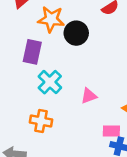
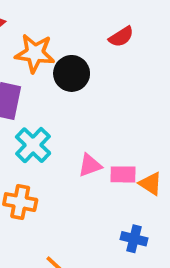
pink rectangle: (111, 131) -> (123, 174), moved

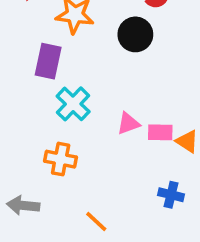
black circle: (72, 73) -> (135, 34), moved

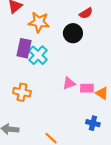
cyan cross: (73, 104) -> (38, 55), moved
orange cross: (61, 159) -> (22, 92), moved

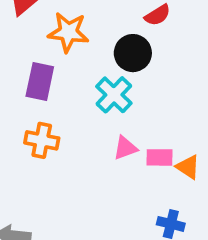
cyan cross: (38, 55) -> (114, 95), moved
orange cross: (22, 92) -> (42, 140), moved

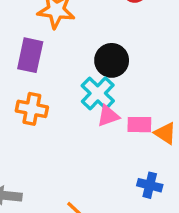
black circle: (133, 53) -> (112, 60), moved
cyan cross: (114, 95) -> (98, 93), moved

